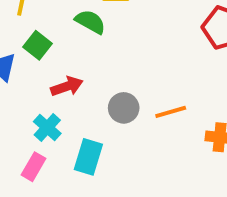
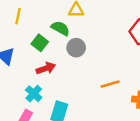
green square: (37, 45) -> (40, 43), moved
gray circle: (124, 108) -> (76, 48), moved

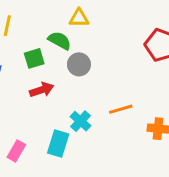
green square: (40, 43) -> (34, 58), turned 35
cyan cross: (34, 94) -> (80, 121), moved

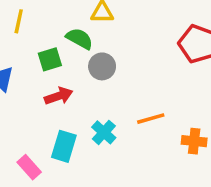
cyan rectangle: (58, 143) -> (64, 146), moved
pink rectangle: (16, 151) -> (29, 167), turned -72

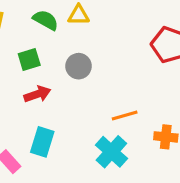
green semicircle: (79, 39) -> (46, 20), moved
cyan cross: (104, 132) -> (111, 152), moved, size x1.4

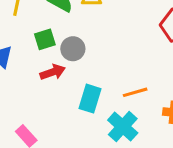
gray circle: (79, 66) -> (73, 49), moved
cyan rectangle: (42, 142) -> (90, 99), moved

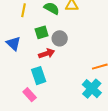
cyan rectangle: (90, 99) -> (39, 76), moved, turned -36

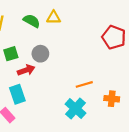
green square: (42, 32) -> (11, 54), moved

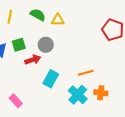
yellow triangle: (54, 18) -> (58, 20), moved
cyan rectangle: (17, 94) -> (51, 79), moved, turned 48
orange cross: (112, 99) -> (101, 93), moved

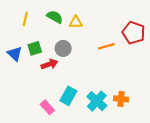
orange line: (86, 73) -> (106, 46), moved
cyan rectangle: (51, 79) -> (68, 96), moved
pink rectangle: (16, 101) -> (47, 107), moved

